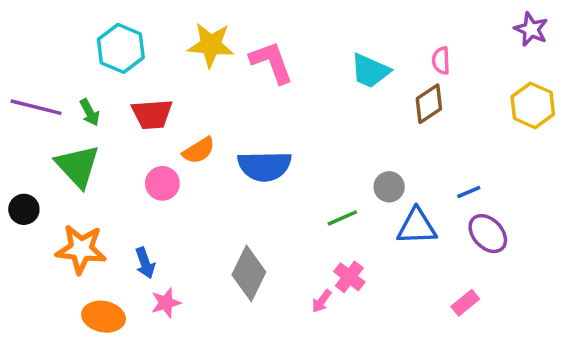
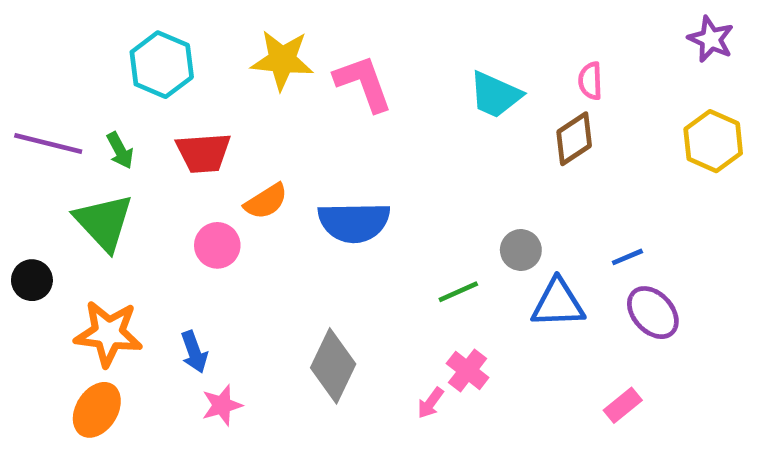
orange ellipse: (104, 317) -> (97, 410), moved, turned -69

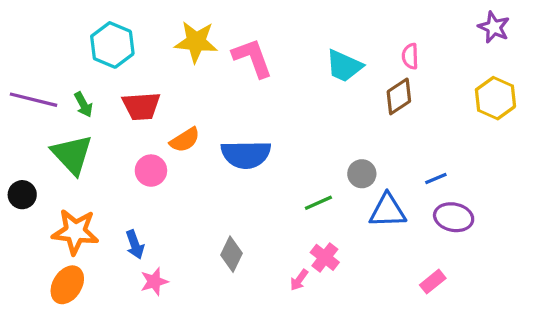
purple ellipse: (653, 313) -> (454, 217), turned -36
gray diamond: (333, 366) -> (231, 254), size x0.7

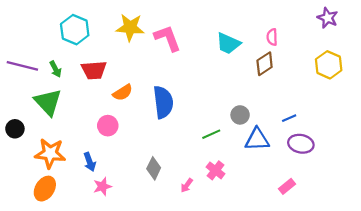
blue semicircle: (246, 154) -> (163, 102), turned -96
pink circle: (151, 171) -> (108, 126), moved
pink arrow: (299, 280) -> (187, 185), moved

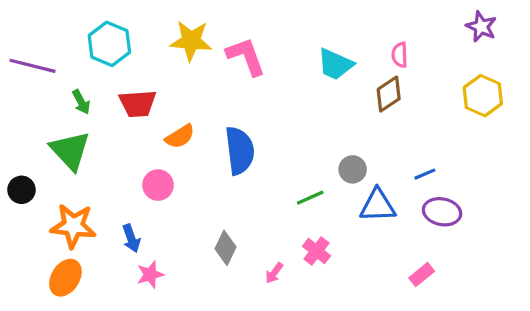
purple line: (22, 66) -> (32, 66), moved

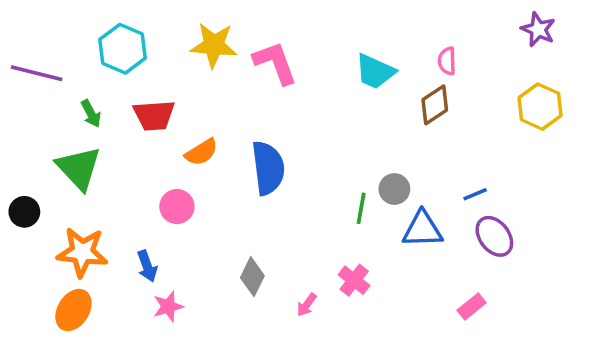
green line: (310, 198) -> (361, 208), moved, turned -56
purple ellipse: (442, 212) -> (494, 236), turned 42

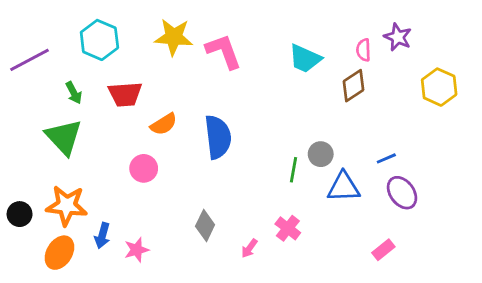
purple star: (538, 29) -> (398, 37), moved
purple line: (37, 73) -> (30, 60), turned -42
black circle: (24, 212) -> (20, 214), moved
blue arrow: (147, 266) -> (102, 235), moved, turned 35

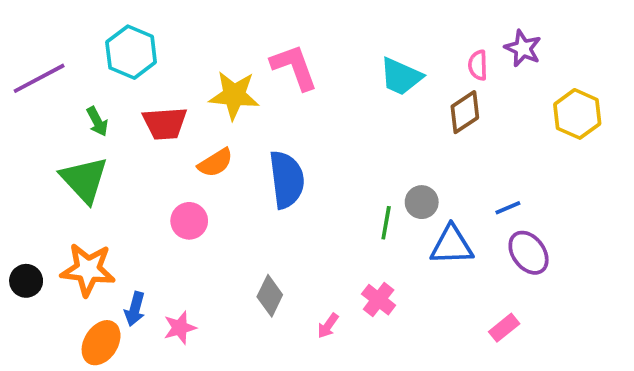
yellow star: (174, 37) -> (234, 95), moved
orange ellipse: (59, 253) -> (101, 343), moved

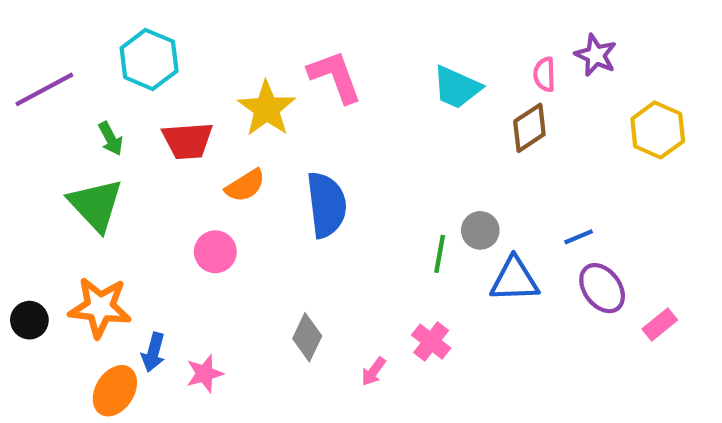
yellow star: (234, 95) -> (267, 109), turned 30
pink rectangle: (504, 328) -> (660, 324), moved

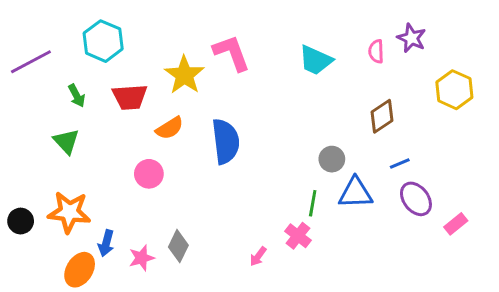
brown diamond: (529, 128) -> (382, 116), moved
green triangle: (96, 205) -> (66, 141), size x0.7
green line: (440, 254) -> (313, 203), moved
gray diamond: (307, 337) -> (178, 246), moved

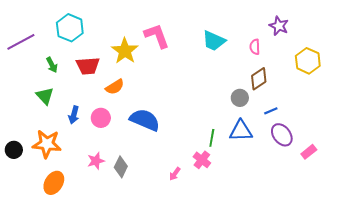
pink semicircle: (376, 51) -> (255, 47), moved
blue semicircle: (226, 141) -> (145, 120), moved, turned -60
gray circle: (332, 159) -> (240, 98), moved
blue arrow: (106, 243) -> (74, 115), moved
pink star: (142, 258) -> (96, 161), moved

